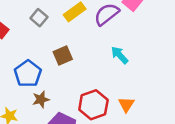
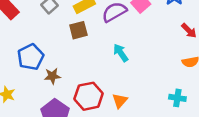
brown square: (63, 55) -> (78, 30), moved
brown star: (41, 99) -> (52, 76), moved

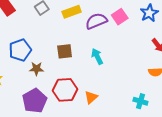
brown square: (78, 30) -> (65, 51), moved

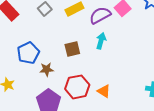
cyan arrow: (97, 56) -> (101, 41), moved, turned 49
orange triangle: (91, 97) -> (104, 91), turned -40

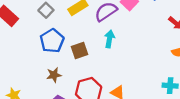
blue pentagon: (28, 53) -> (52, 41), moved

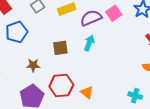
blue pentagon: (52, 41) -> (17, 32), moved

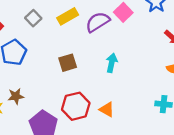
cyan arrow: (89, 43) -> (112, 63), moved
brown star: (33, 65) -> (16, 96), moved

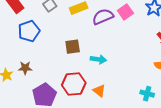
cyan arrow: (112, 63) -> (98, 59), moved, turned 77

